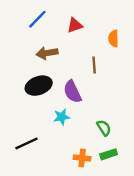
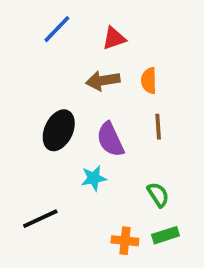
orange semicircle: (113, 38) -> (149, 81), moved
brown arrow: (47, 53) -> (103, 81), moved
brown line: (94, 65) -> (158, 127), moved
black ellipse: (39, 86) -> (59, 130), turned -45

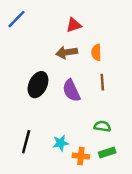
blue line: (57, 29) -> (17, 19), moved
cyan star: (94, 178) -> (61, 143), moved
green semicircle: (158, 195) -> (102, 126), turned -49
black line: (40, 219) -> (26, 142), turned -50

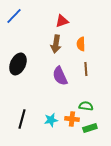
brown arrow: (67, 52) -> (56, 44), turned -72
black ellipse: (38, 85) -> (18, 64), moved
orange cross: (81, 156) -> (72, 119), moved

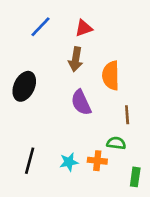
blue line: (14, 16) -> (40, 27), moved
orange semicircle: (81, 44) -> (111, 75), moved, size x1.5
brown line: (86, 69) -> (127, 115), moved
green rectangle: (90, 128) -> (135, 177), moved, turned -64

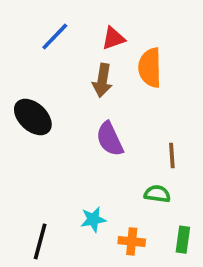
orange semicircle: (111, 75) -> (150, 68), moved
black ellipse: (24, 86) -> (33, 117), turned -72
black line: (30, 161) -> (40, 241), moved
orange cross: (97, 161) -> (132, 241), moved

